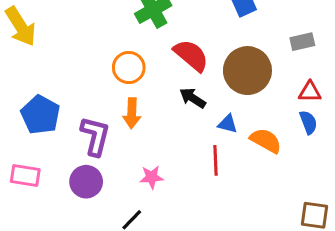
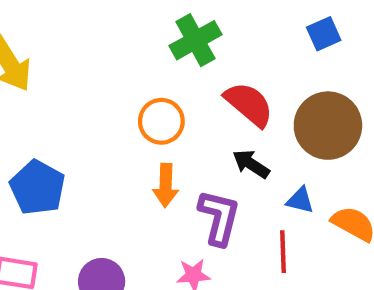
purple L-shape: (95, 136) -> (219, 217), moved

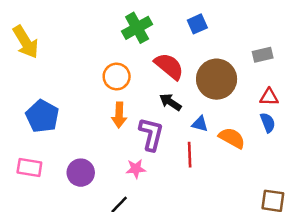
blue square: (324, 34) -> (197, 24), moved

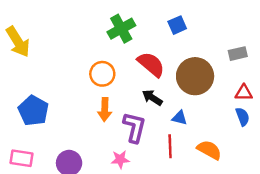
orange semicircle: (232, 138) -> (209, 150), moved

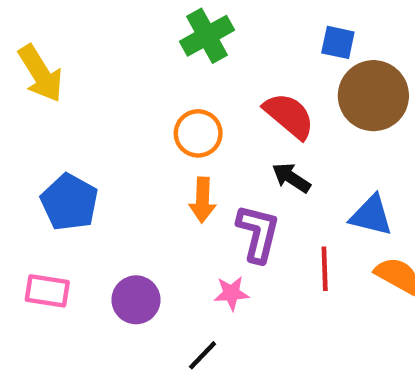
blue square: (177, 25) -> (338, 42), turned 36
green cross: (121, 29) -> (207, 36), moved
brown circle: (195, 76) -> (373, 96), moved
blue triangle: (180, 118) -> (371, 215), moved, size x1.5

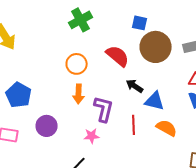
black arrow: (291, 178) -> (135, 86), moved
purple circle: (136, 300) -> (47, 126), moved

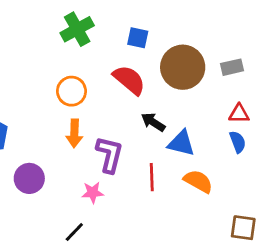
blue square: (140, 23) -> (138, 38), moved

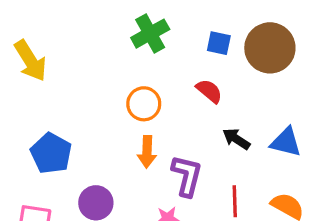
brown circle: (183, 67) -> (270, 48), moved
red semicircle: (129, 80) -> (209, 91), size x0.7
blue triangle: (181, 143) -> (286, 142), moved

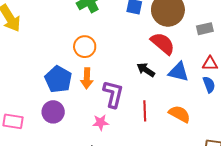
red semicircle: (209, 91) -> (163, 43), moved, size x1.4
blue pentagon: (51, 153) -> (58, 79), moved

